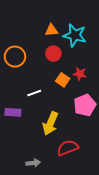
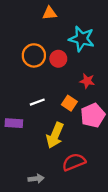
orange triangle: (51, 30) -> (49, 13), moved
orange circle: (15, 57) -> (34, 55), moved
orange square: (63, 80) -> (69, 103), moved

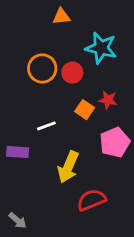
orange square: (69, 103) -> (85, 110), moved
gray arrow: (36, 179) -> (18, 220), moved, turned 48

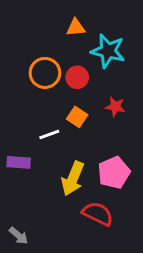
orange triangle: (61, 16) -> (76, 27), moved
orange square: (85, 110) -> (77, 117), moved
pink pentagon: (115, 142) -> (114, 173), moved
red semicircle: (92, 200) -> (98, 214), turned 48

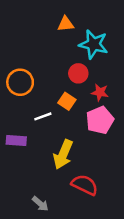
orange circle: (45, 73) -> (20, 82), moved
red circle: (77, 77) -> (78, 73), moved
pink pentagon: (114, 173) -> (100, 120), moved
gray arrow: (19, 236) -> (40, 204), moved

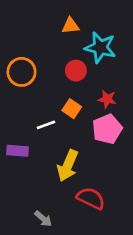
red circle: (78, 73) -> (76, 71), moved
orange circle: (20, 82) -> (21, 72), moved

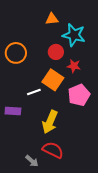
red star: (107, 99) -> (74, 66), moved
orange square: (72, 109) -> (53, 80), size x1.5
red semicircle: (91, 198) -> (53, 150), moved

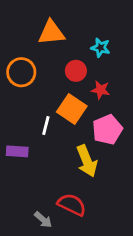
orange triangle: (52, 19) -> (51, 33), moved, size x1.5
cyan star: (74, 35) -> (100, 48), size x0.6
white line: (34, 92) -> (46, 125), turned -56
yellow arrow: (50, 122) -> (87, 161), moved, turned -45

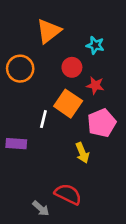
orange triangle: (51, 33) -> (49, 31), turned -32
yellow arrow: (87, 161) -> (82, 153), size x0.7

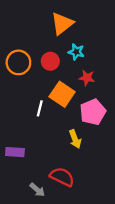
orange triangle: (49, 31) -> (62, 24), moved
cyan star: (95, 45) -> (76, 52), moved
red circle: (72, 67) -> (50, 61), moved
purple rectangle: (16, 144) -> (15, 152), moved

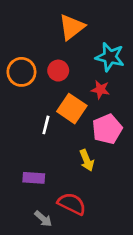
cyan star: (76, 52) -> (110, 57), moved, size x1.5
purple rectangle: (15, 152) -> (34, 178), moved

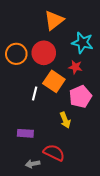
red circle: (58, 71) -> (44, 53), size x1.5
gray arrow: (43, 219) -> (33, 164), turned 128

